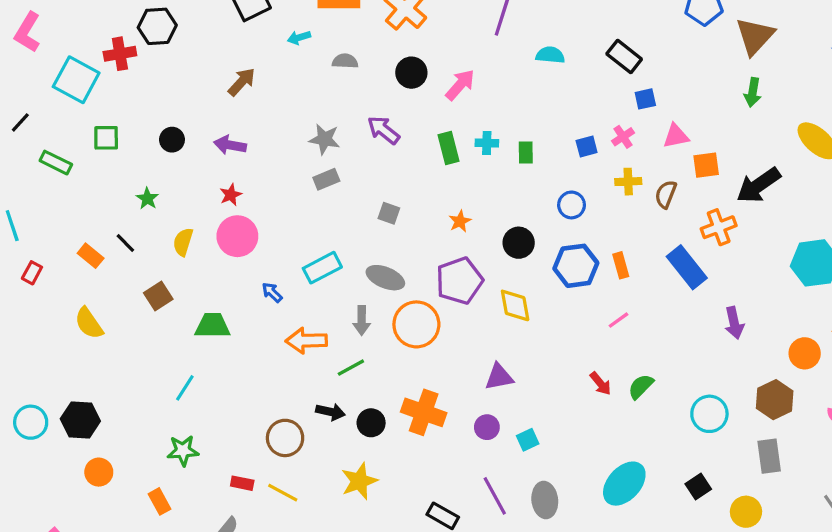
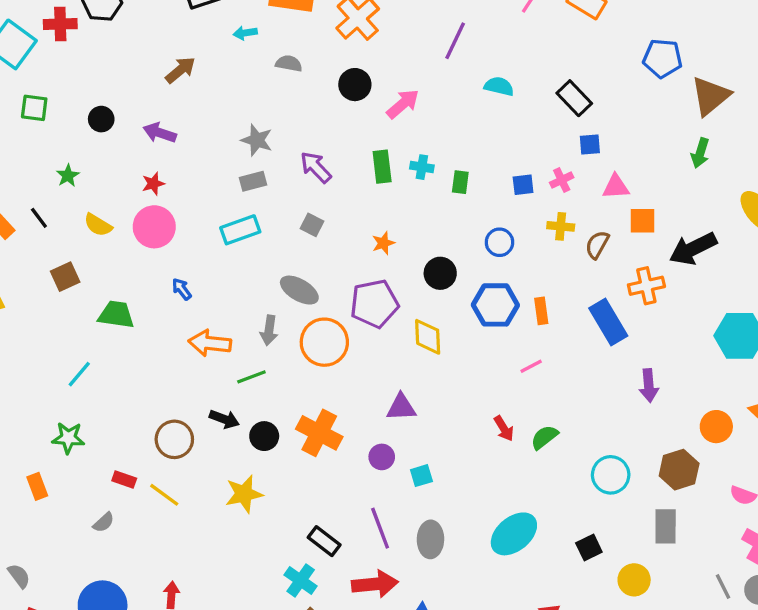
purple arrow: (383, 130) -> (316, 167), moved
yellow semicircle: (183, 242) -> (98, 225), turned -84
cyan rectangle: (322, 268) -> (240, 230), moved

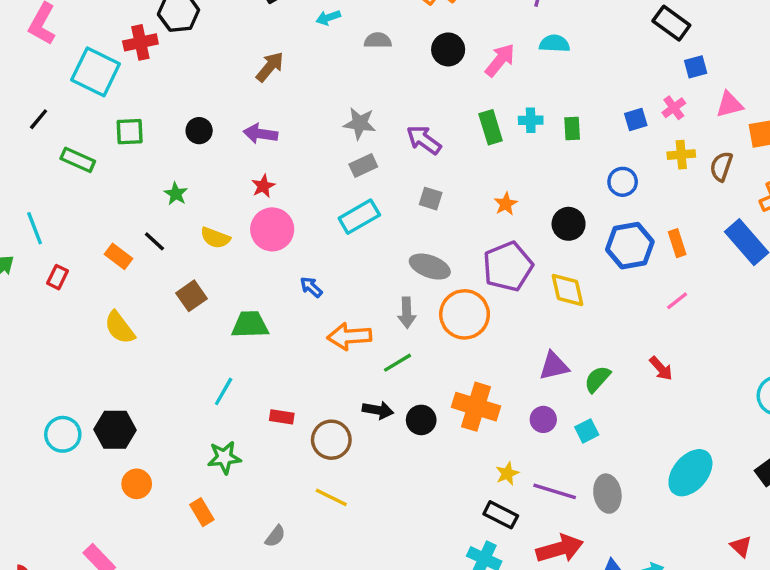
cyan semicircle: (499, 86) -> (554, 44), moved
green semicircle: (544, 437) -> (597, 379), moved
red rectangle: (124, 479) -> (282, 417), moved
yellow star: (244, 494) -> (507, 473), moved, size x0.6
purple line: (380, 528) -> (555, 491), turned -42

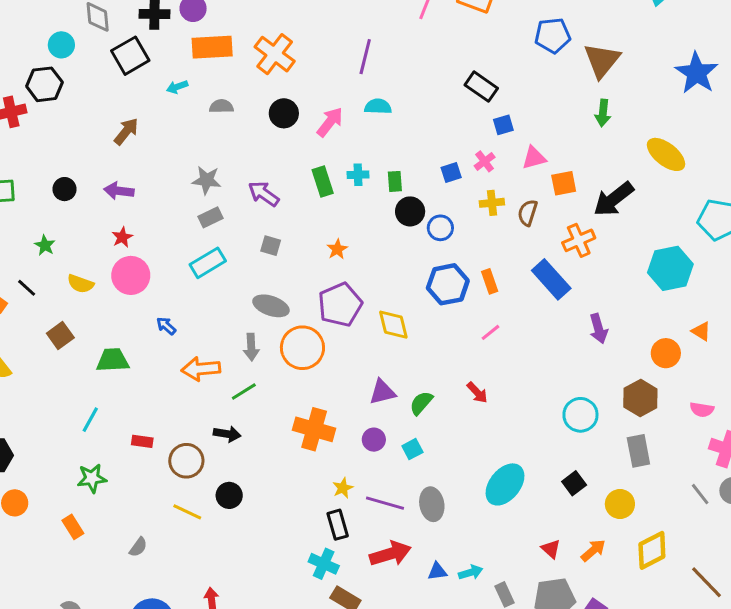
black circle: (569, 224) -> (410, 211), moved
black circle: (421, 420) -> (229, 495), moved
black rectangle: (501, 515) -> (338, 525), turned 48

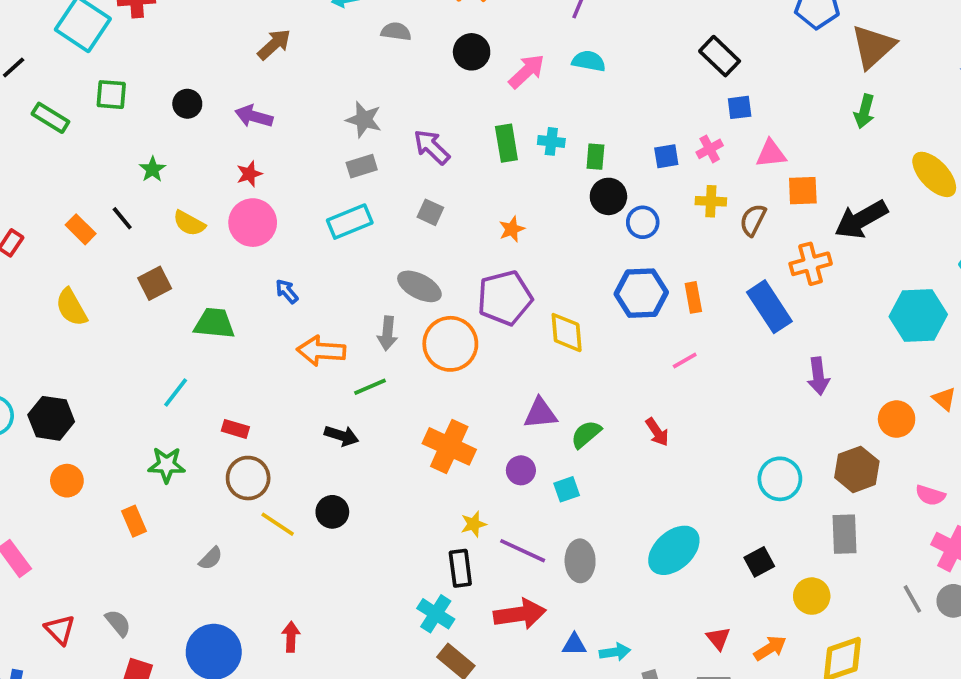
brown circle: (186, 461) -> (248, 478), moved

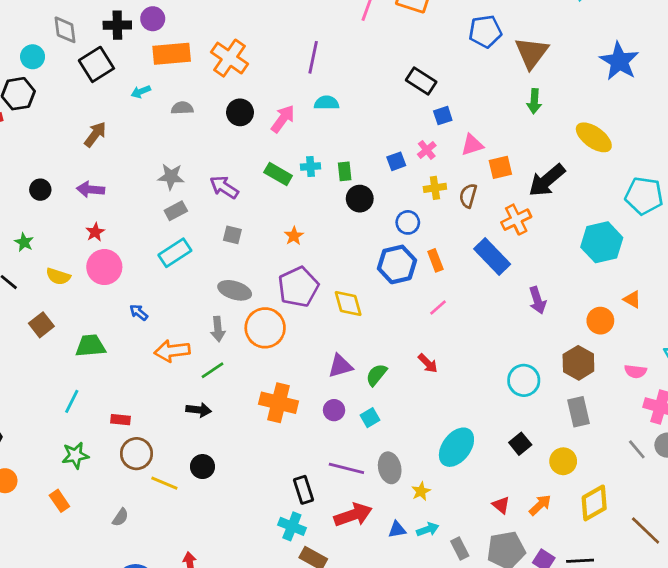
green rectangle: (506, 143) -> (278, 174), turned -40
blue circle: (643, 222) -> (408, 222), moved
yellow star: (474, 524) -> (421, 491), moved

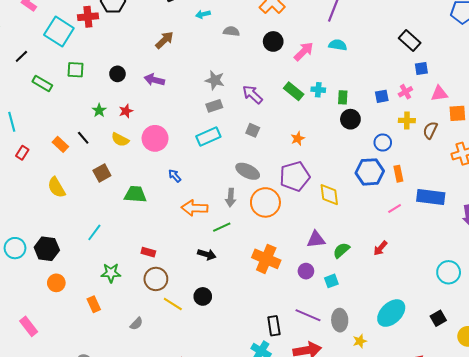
red star: (95, 232) -> (126, 111), moved
blue rectangle: (492, 256) -> (431, 197), moved, turned -48
red arrow: (428, 363) -> (380, 248), turned 77
cyan line: (72, 401) -> (94, 232), moved

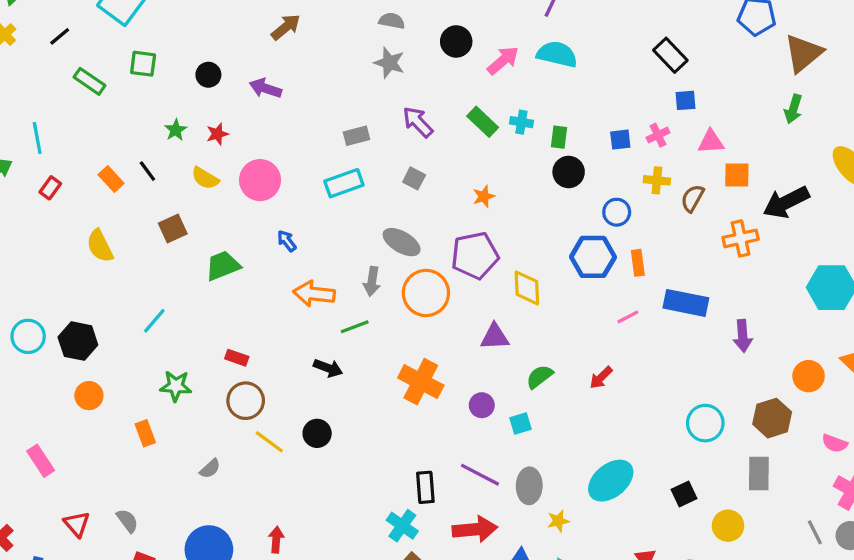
cyan semicircle: (338, 45) -> (557, 54), size x1.4
gray star: (215, 80) -> (389, 63), moved
green trapezoid: (135, 194) -> (223, 266), turned -30
purple triangle: (316, 240) -> (495, 337), moved

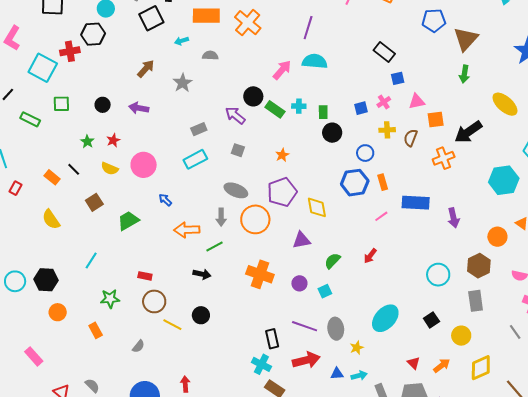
black circle: (456, 41) -> (253, 96), moved
gray star: (389, 63) -> (183, 83), moved, turned 30

